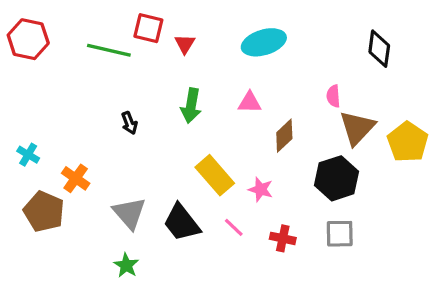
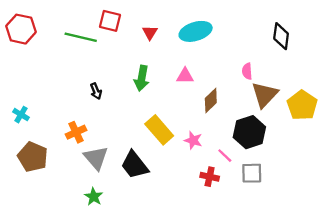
red triangle: (185, 44) -> (150, 33), moved
orange cross: (76, 178) -> (76, 132), moved, turned 30
pink line: (234, 227) -> (225, 156), moved

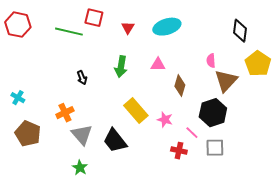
brown diamond: (211, 101) -> (180, 86), turned -30
yellow pentagon: (302, 105) -> (258, 64), moved

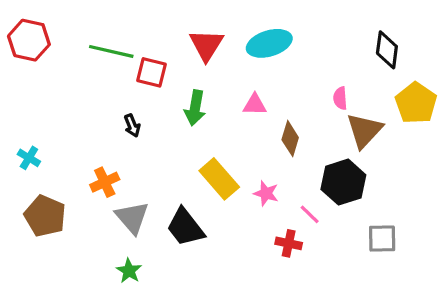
red square: (94, 18) -> (152, 72), moved
red triangle: (128, 28) -> (206, 45), size x1.6
gray square: (215, 148) -> (382, 239), moved

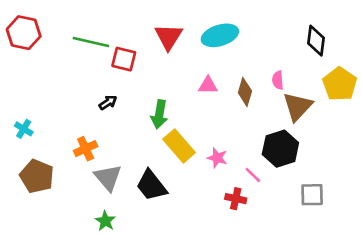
green arrow: (195, 108) -> (159, 114), moved
black arrow: (132, 126) -> (108, 103), turned -102
brown diamond: (290, 139) -> (245, 92), moved

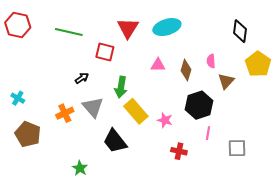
red square: (124, 59) -> (105, 52), moved
brown triangle: (298, 106) -> (226, 81), size x0.7
black hexagon: (280, 149) -> (199, 105), moved
pink line: (253, 175) -> (208, 133), moved, turned 56
gray triangle: (108, 178) -> (93, 107), moved

